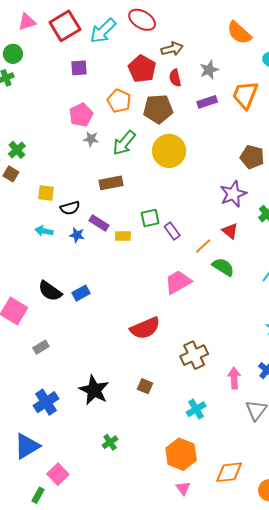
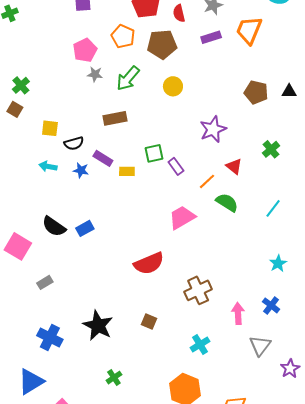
yellow circle: (169, 151) -> (173, 86), size x0.6
purple star: (233, 194) -> (213, 129), moved
blue cross: (46, 402) -> (50, 337), turned -30

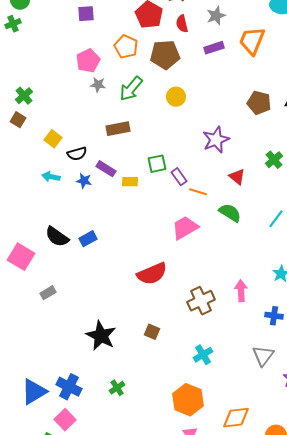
yellow square: (50, 128) -> (53, 139), turned 30
orange line: (207, 181) -> (198, 192), moved, turned 60
blue cross: (271, 305) -> (274, 316), turned -30
pink arrow: (238, 313) -> (241, 291), moved
blue cross: (50, 337) -> (69, 387), moved

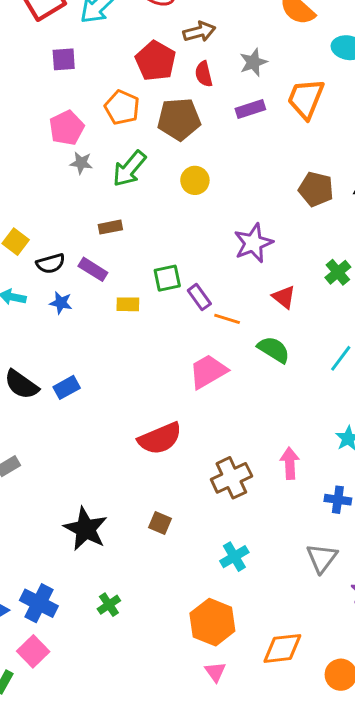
brown rectangle: (118, 129) -> (110, 227), size x0.7
purple rectangle: (106, 169) -> (93, 269), moved

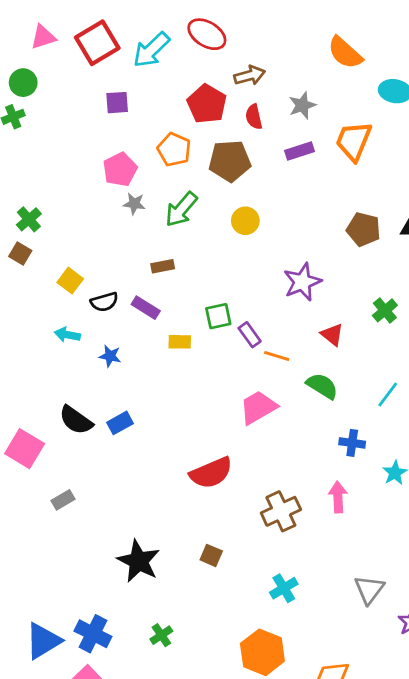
blue star: (61, 303) -> (110, 356), moved
blue cross: (338, 500) -> (352, 443), moved

